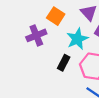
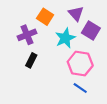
black rectangle: (64, 63) -> (31, 60), moved

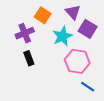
black rectangle: (31, 60) -> (29, 58), turned -48
blue line: (80, 88) -> (88, 87), moved

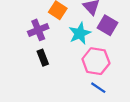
blue line: (88, 87) -> (98, 88), moved

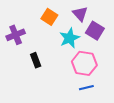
purple cross: (38, 30) -> (16, 35), moved
blue line: (98, 88) -> (86, 88), turned -48

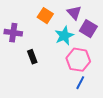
purple cross: (16, 35) -> (13, 33), turned 30
blue line: (86, 88) -> (80, 83), turned -48

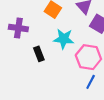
cyan star: (64, 36) -> (64, 39), moved, turned 30

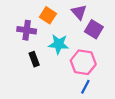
purple cross: (18, 28) -> (27, 30), moved

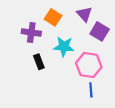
blue line: (85, 87) -> (91, 90), turned -32

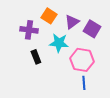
purple triangle: (84, 14) -> (72, 22), moved, turned 35

